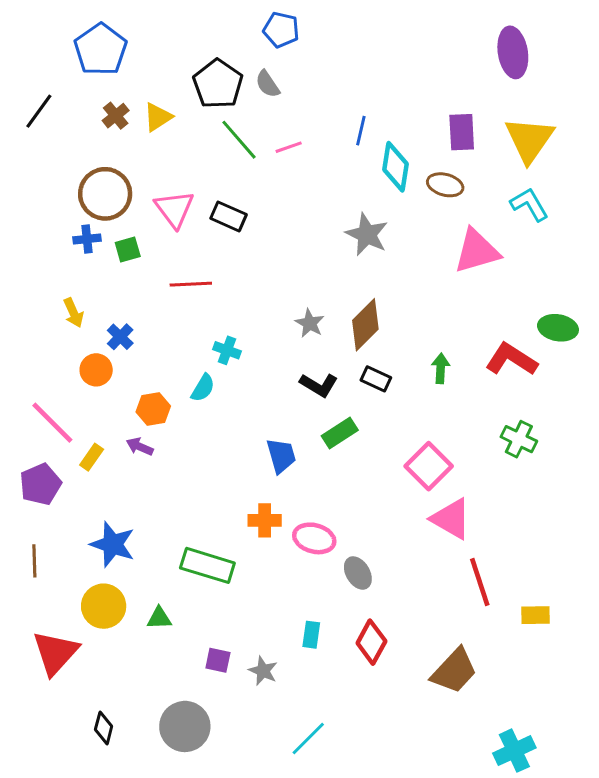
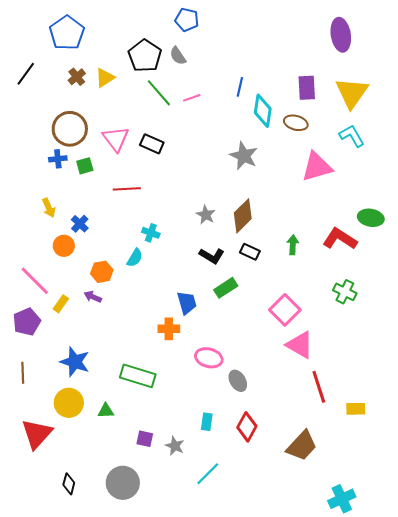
orange cross: (265, 520) -> (169, 329), moved
cyan line: (308, 739) -> (208, 474), moved

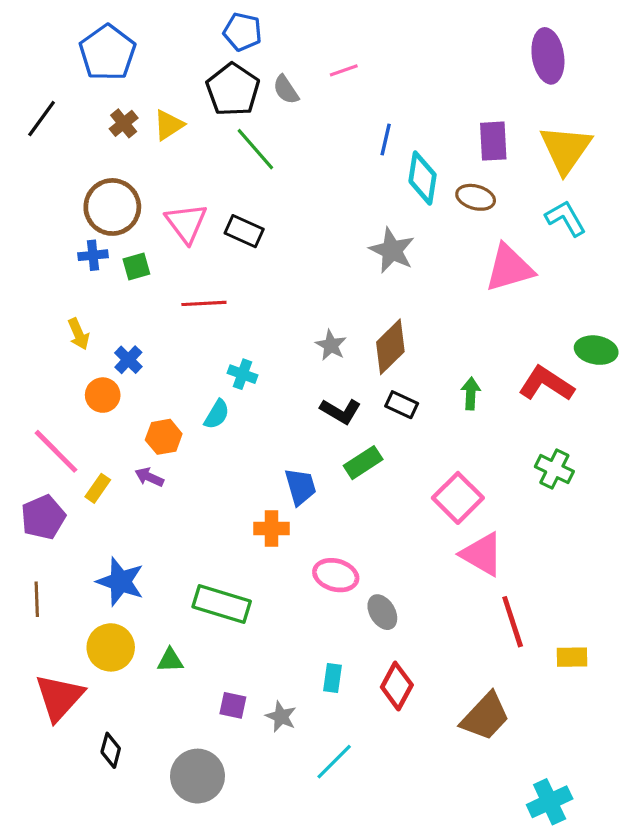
blue pentagon: (187, 20) -> (243, 32), moved
pink line: (192, 98) -> (344, 70), moved
black diamond: (69, 484) -> (111, 750), moved

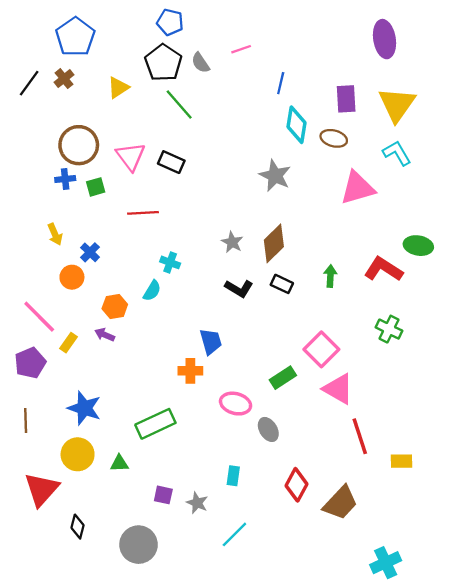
brown cross: (124, 123) -> (64, 79), moved
blue line: (386, 139) -> (281, 83), moved
green rectangle: (363, 463) -> (283, 378), moved
green rectangle: (222, 604) -> (155, 424), turned -42
red diamond: (397, 686) -> (296, 485), moved

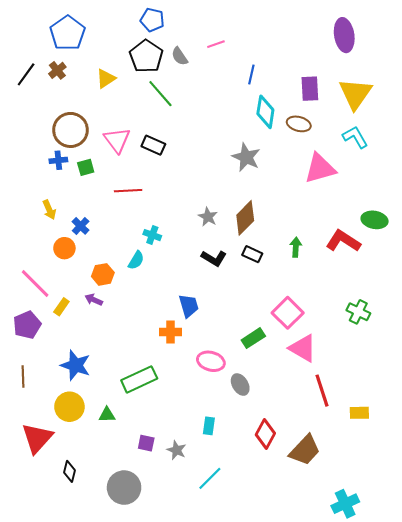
green cross: (389, 329) -> (358, 312), moved

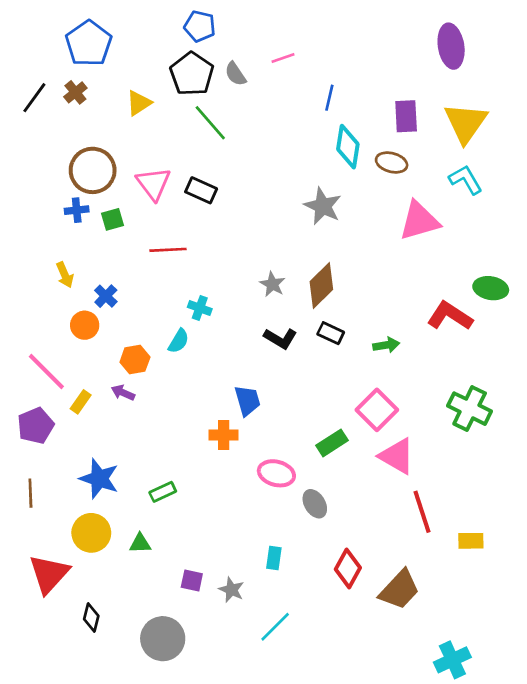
green arrow: (296, 247) -> (386, 345), moved, turned 78
green cross: (358, 312) -> (470, 409), size x1.4
green rectangle: (139, 379) -> (163, 492), moved, size x0.6

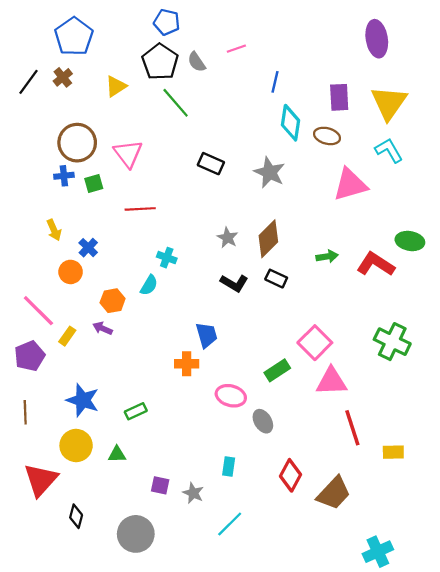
black rectangle: (201, 190) -> (211, 164), moved
green arrow: (386, 345) -> (327, 256), moved
pink triangle: (397, 456) -> (331, 381), turned -32

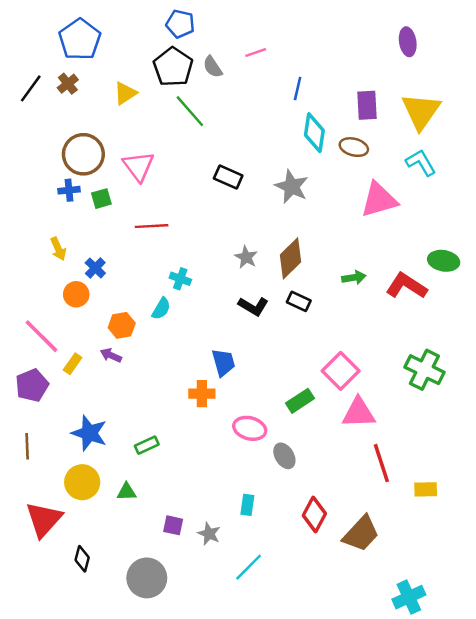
purple ellipse: (377, 39) -> (408, 42), size x0.7

